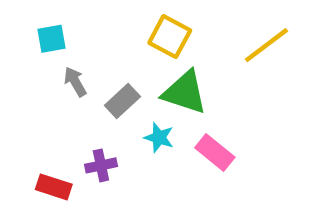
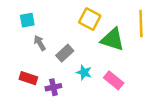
yellow line: (266, 45) -> (141, 24), turned -55
green triangle: (185, 92) -> (112, 39), moved
red rectangle: (54, 187) -> (28, 78), moved

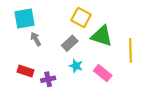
cyan square: (27, 20) -> (24, 18), size x1.5
yellow line: (141, 24) -> (131, 50), moved
gray rectangle: (65, 53) -> (70, 43), moved

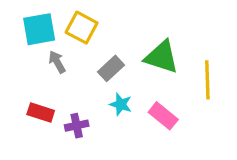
yellow square: (81, 17) -> (82, 28), moved

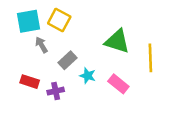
gray rectangle: (111, 68) -> (68, 60), moved

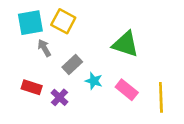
yellow line: (150, 58) -> (161, 97), moved
purple cross: (56, 91) -> (60, 97), turned -35

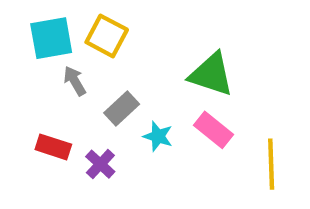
pink rectangle: (127, 90) -> (213, 130), moved

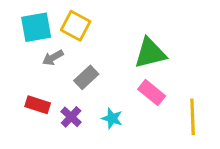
green triangle: (211, 74) -> (150, 53), turned -32
gray arrow: (75, 81) -> (53, 58), turned -90
cyan star: (158, 136) -> (112, 118), moved

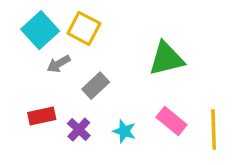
cyan square: (36, 27) -> (40, 30), turned -32
pink rectangle: (152, 93) -> (171, 121), moved
red rectangle: (38, 105) -> (42, 116), turned -30

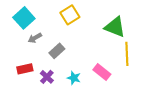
yellow square: (84, 28) -> (70, 15), moved, turned 30
green triangle: (166, 59) -> (115, 27), moved, turned 35
yellow line: (214, 130) -> (127, 54), moved

